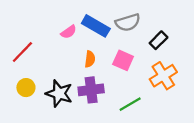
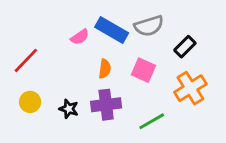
black star: (59, 93) -> (69, 109), size x0.6

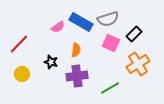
pink square: (143, 70) -> (111, 43), moved
black star: (69, 109) -> (51, 62), moved

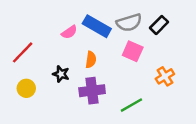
black rectangle: (134, 34) -> (159, 25), moved
orange cross: (138, 64) -> (165, 76), size x0.7

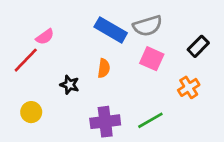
black rectangle: (159, 25) -> (198, 46), moved
pink semicircle: (69, 32) -> (45, 37), moved
yellow circle: (26, 88) -> (31, 112), moved
purple cross: (92, 91) -> (105, 122), moved

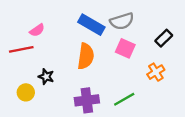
red line: (26, 60) -> (21, 49), turned 35
orange semicircle: (104, 68) -> (86, 56), size x1.6
black star: (70, 85) -> (46, 77), moved

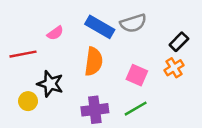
pink semicircle: (37, 30) -> (55, 33), moved
pink square: (125, 48) -> (137, 75), moved
orange cross: (156, 72) -> (174, 68), moved
black star: (46, 77) -> (50, 84), size x1.5

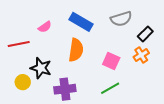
gray semicircle: (133, 23) -> (121, 19), moved
purple cross: (95, 110) -> (65, 89), moved

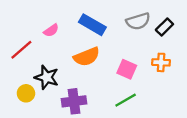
black rectangle: (145, 34) -> (164, 27), moved
red line: (19, 44) -> (21, 50), turned -30
orange semicircle: (76, 50) -> (87, 57), turned 60
orange cross: (141, 55) -> (161, 62), turned 35

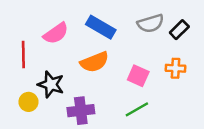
pink semicircle: (51, 30) -> (56, 33), size x1.5
red line: (21, 50) -> (23, 55), turned -50

